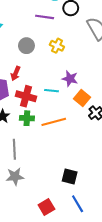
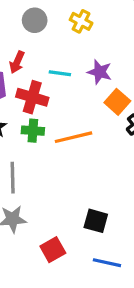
cyan line: (52, 91) -> (60, 73), moved
blue line: (78, 204) -> (107, 263), turned -48
red square: (46, 207) -> (53, 250), moved

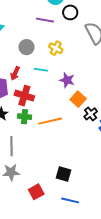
cyan line: (60, 73) -> (41, 70), moved

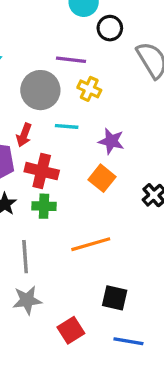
purple line: (45, 20) -> (71, 60), moved
gray circle: (26, 47) -> (40, 90), size x1.5
orange square: (78, 99) -> (102, 178), moved
orange line: (50, 121) -> (91, 244), moved

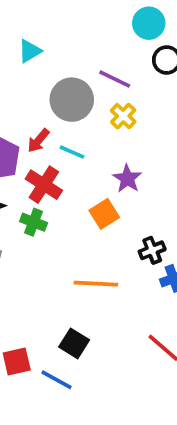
cyan line: (67, 126) -> (72, 152), moved
orange line: (91, 244) -> (96, 284), moved
blue line: (128, 341) -> (57, 380), moved

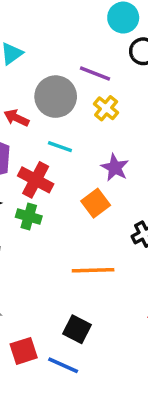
red arrow: (38, 141) -> (16, 118), moved, turned 80

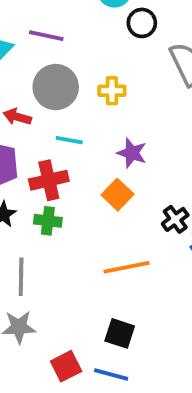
purple line: (95, 74) -> (46, 36), moved
yellow cross: (106, 108) -> (112, 91), turned -30
red cross: (36, 180) -> (49, 180), turned -32

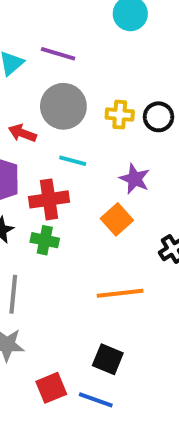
black circle: (142, 23) -> (159, 117), moved

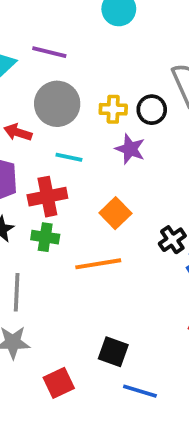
purple star: (135, 179) -> (130, 149), moved
orange line: (120, 293) -> (98, 264), moved
blue line: (96, 400) -> (140, 391), moved

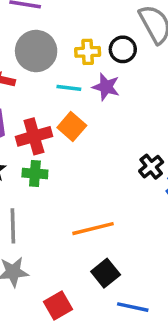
cyan line: (69, 157) -> (69, 88), moved
orange square: (115, 213) -> (72, 126), moved
orange line: (98, 264) -> (93, 229), moved
black square: (113, 352) -> (106, 273), turned 36

